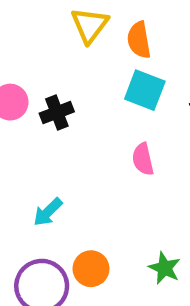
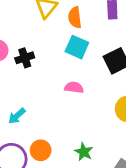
pink semicircle: (143, 159) -> (74, 87), turned 108

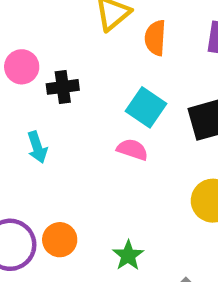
cyan square: (77, 47) -> (146, 107), moved
cyan arrow: (17, 116) -> (37, 147), moved, turned -78

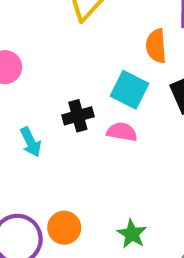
orange semicircle: (155, 38) -> (156, 46), moved
black cross: (63, 87) -> (78, 116), moved

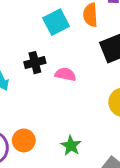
cyan square: (130, 90) -> (56, 22), moved, turned 35

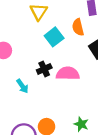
pink semicircle: (65, 74) -> (68, 73), size x1.5

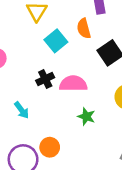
cyan arrow: (22, 86) -> (22, 110), moved
green star: (81, 124) -> (86, 117), moved

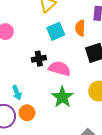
cyan arrow: (22, 110) -> (17, 93), moved
green star: (86, 117) -> (62, 97), size x1.5

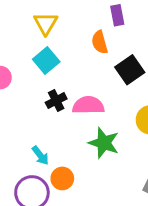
cyan square: (56, 31) -> (46, 61), moved

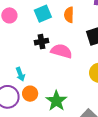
orange semicircle: (100, 42) -> (69, 15), moved
green star: (104, 143) -> (56, 101), moved

